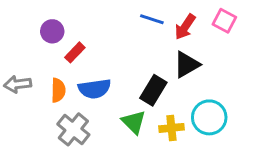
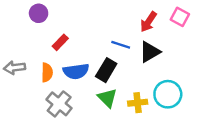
blue line: (152, 19) -> (121, 45), moved
purple circle: (52, 31) -> (39, 13), moved
black rectangle: (153, 90) -> (106, 70), moved

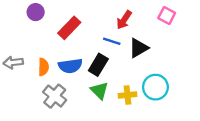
red arrow: (148, 22) -> (124, 20), moved
red rectangle: (60, 42) -> (69, 28), moved, size x1.5

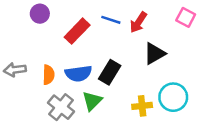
blue line: (112, 41) -> (111, 20), moved
green triangle: (99, 90) -> (92, 101), moved, turned 30

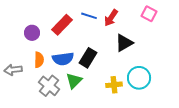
purple circle: (40, 14) -> (32, 33), moved
gray arrow: (15, 70) -> (13, 70), moved

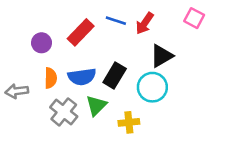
cyan circle: (139, 78) -> (152, 87), moved
yellow cross: (114, 85) -> (129, 122), moved

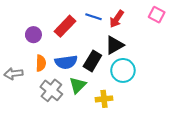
black triangle: (162, 56) -> (115, 45), moved

